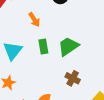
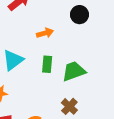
orange arrow: (34, 20) -> (45, 33), turned -88

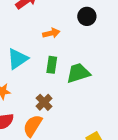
brown cross: (69, 106) -> (44, 102), moved

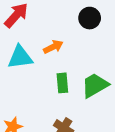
cyan triangle: (18, 59) -> (20, 57), moved, turned 40

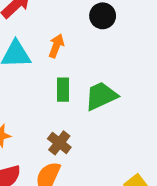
orange arrow: (53, 47) -> (56, 46), turned -48

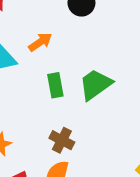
orange arrow: (56, 46) -> (40, 42), turned 45

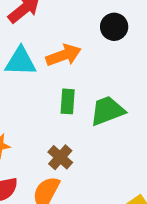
orange arrow: (40, 42) -> (64, 55), size x1.4

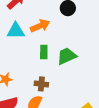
brown cross: (60, 157) -> (41, 84), turned -32

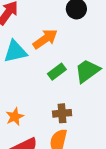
green rectangle: (44, 52) -> (57, 72), turned 64

